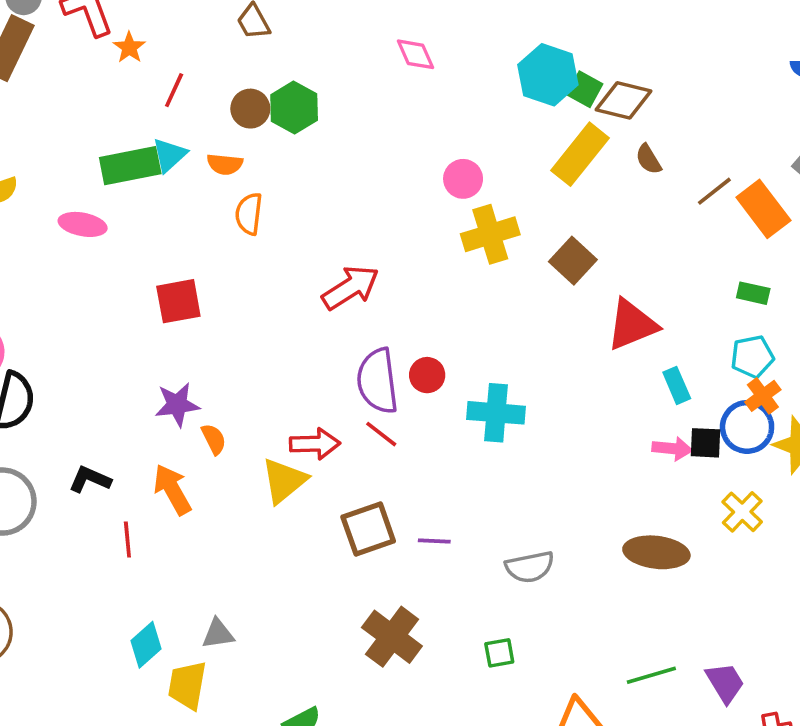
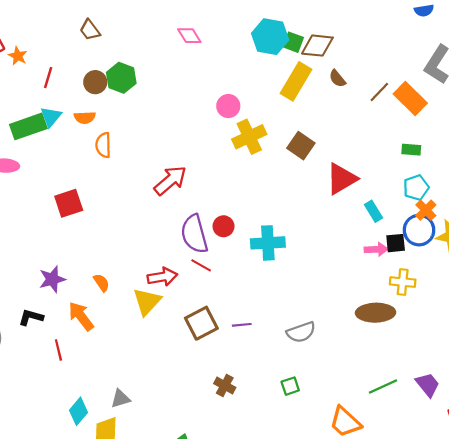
purple star: (177, 405) -> (52, 279), moved
yellow cross: (742, 512) -> (403, 282), moved, turned -30
brown cross: (392, 637) -> (225, 386), size x0.6

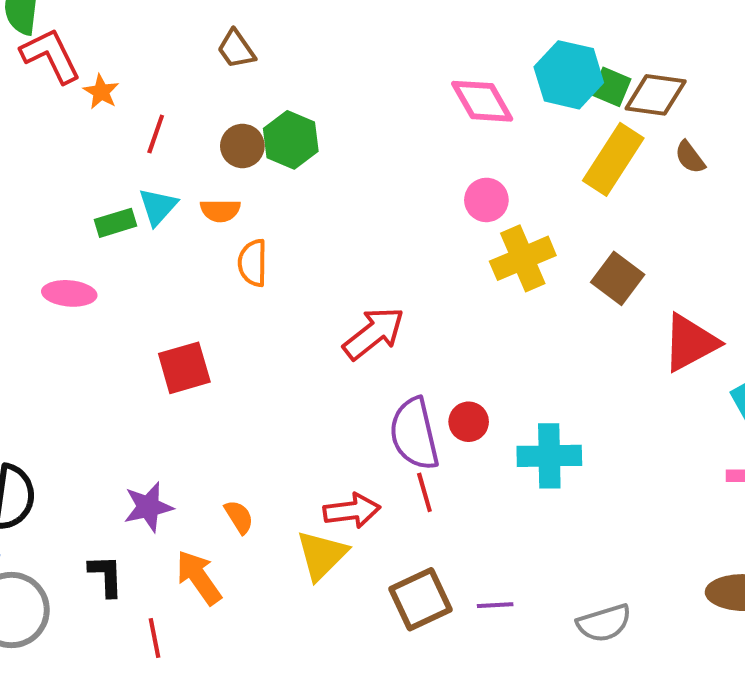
pink diamond: (189, 36) -> (482, 101), moved, size x1.4
green rectangle: (28, 126) -> (116, 223), size x0.6
red line: (201, 265) -> (424, 492), turned 42
black L-shape: (31, 317) -> (106, 576), turned 70

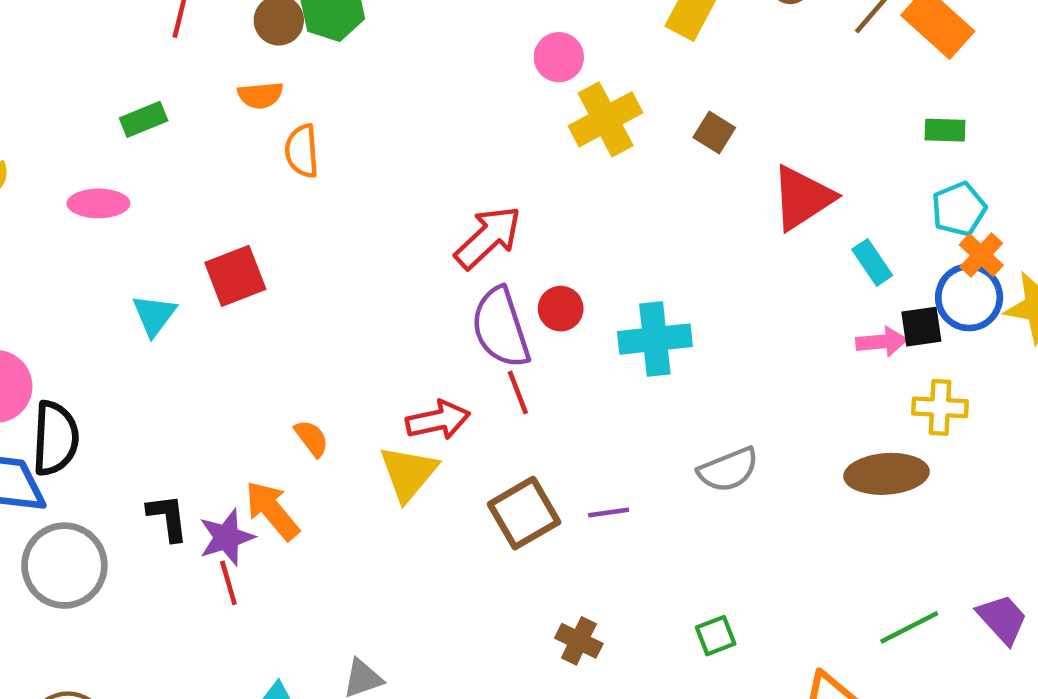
cyan triangle: (158, 207) -> (154, 315), moved
brown square: (618, 278) -> (714, 132), size x0.7
red arrow: (374, 333) -> (488, 237), moved
purple star: (148, 507) -> (227, 537), moved
gray semicircle: (604, 623) -> (728, 470), moved

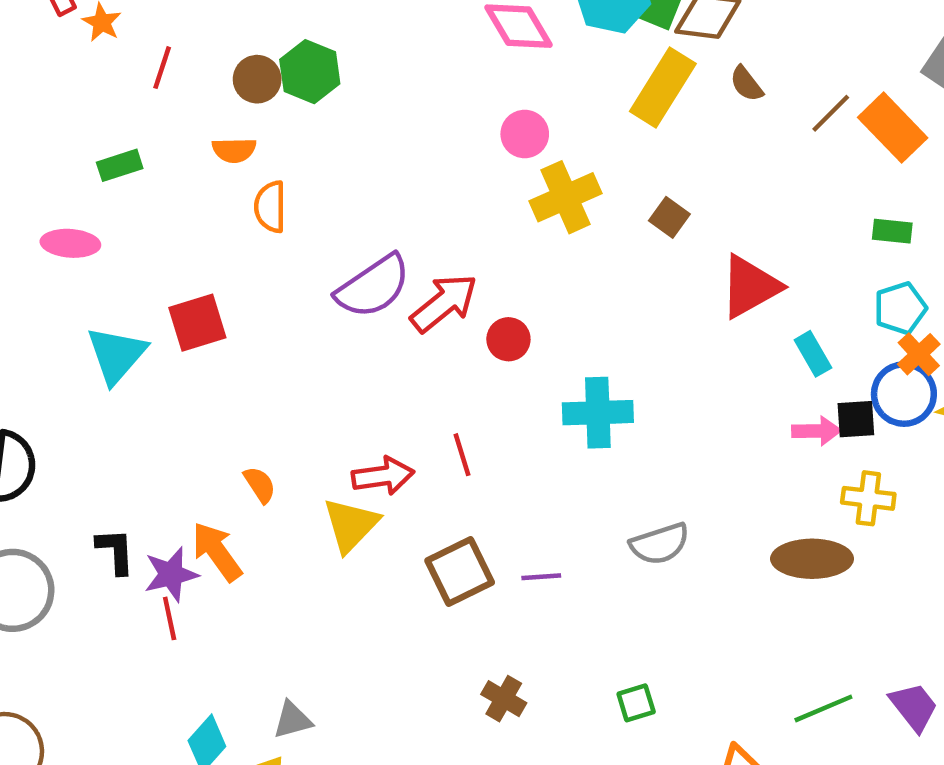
red circle: (561, 309) -> (508, 339), moved
cyan triangle: (154, 315) -> (116, 355), size x1.4
purple semicircle: (501, 328) -> (373, 287), moved, turned -110

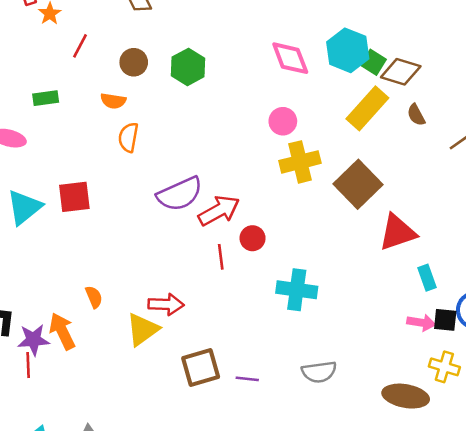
green hexagon: (310, 72) -> (188, 67), moved
brown square: (669, 217) -> (358, 184), size x2.0
red line: (462, 455) -> (221, 257), moved

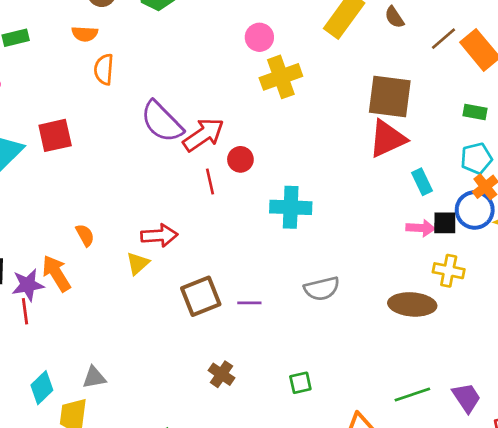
brown square: (358, 184) -> (390, 96), moved, turned -33
purple semicircle: (180, 194) -> (162, 122), turned 75
yellow triangle: (142, 329) -> (138, 263), size x0.7

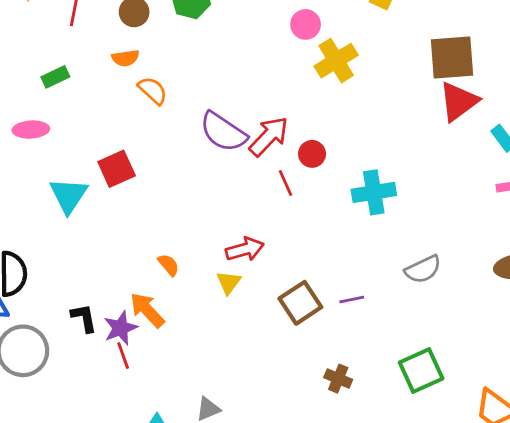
orange semicircle: (104, 69) -> (153, 90), turned 140
green square: (300, 383) -> (421, 370), size x1.8

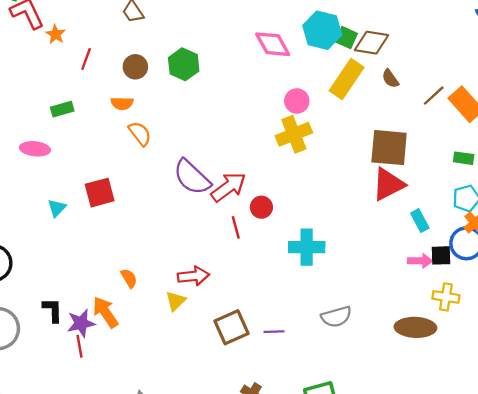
pink circle: (306, 24) -> (297, 101), moved
cyan triangle: (69, 195) -> (57, 208), size x0.6

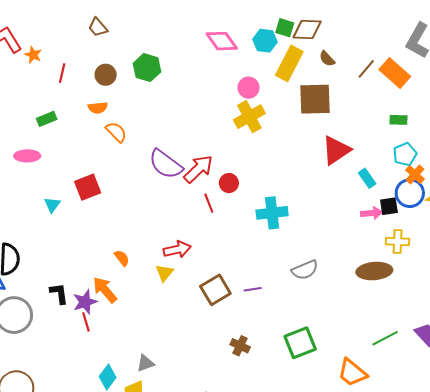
cyan hexagon: (322, 30) -> (265, 41), moved, size x0.7
brown square: (389, 148) -> (315, 99), moved

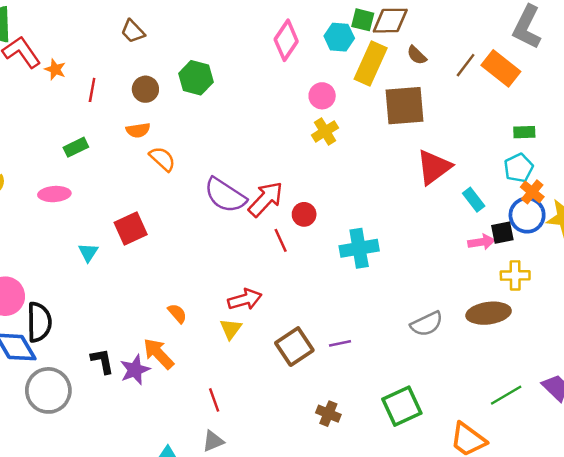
pink diamond: (222, 41) -> (286, 40), turned 72
yellow cross: (249, 117) -> (325, 131), size x0.7
green rectangle: (398, 120) -> (524, 132), moved
gray semicircle: (305, 270) -> (427, 324), moved
red line: (86, 322) -> (214, 400), moved

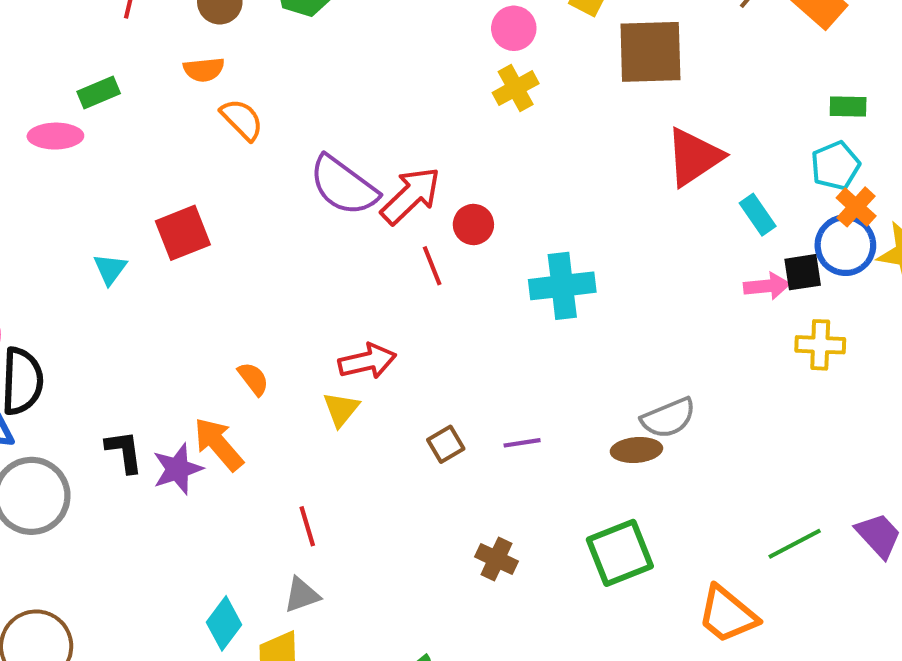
pink ellipse: (54, 194) -> (55, 136), moved
brown ellipse: (489, 313) -> (636, 450), moved, size x0.7
brown square: (294, 347) -> (446, 444), size x0.6

